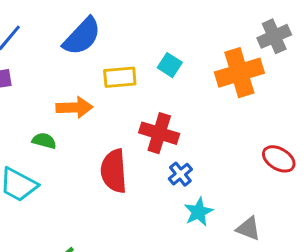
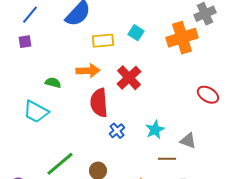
orange arrow: (74, 107) -> (88, 71), moved
red cross: (159, 133) -> (129, 78), turned 30
blue cross: (180, 174) -> (117, 131), moved

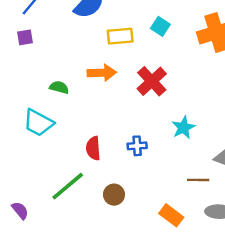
red semicircle: (99, 103) -> (93, 148), moved, size x0.7
cyan star: (155, 130) -> (183, 128), moved
blue cross: (117, 131) -> (137, 146), turned 35

